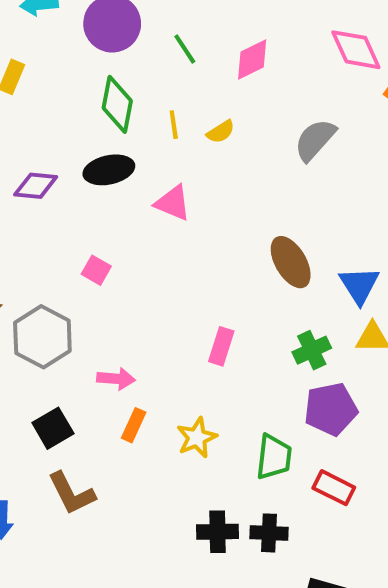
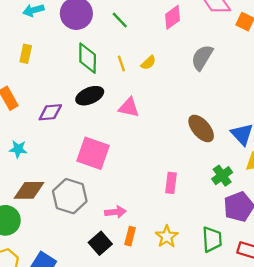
pink diamond: (252, 60) -> (173, 17), moved
pink square: (96, 270) -> (93, 153), size x2.0
black square: (53, 428) -> (100, 243), moved

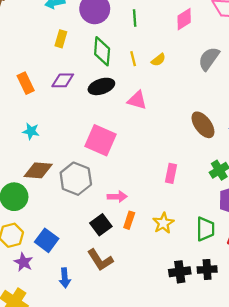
green line: (120, 20) -> (135, 18), turned 35
yellow rectangle: (26, 54) -> (61, 39), moved
purple diamond: (50, 112) -> (63, 80), moved

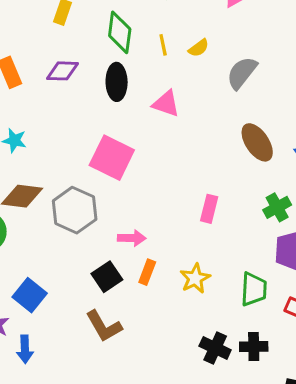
gray semicircle: (209, 59) -> (242, 73), moved
black ellipse: (101, 86) -> (117, 82), turned -75
black cross: (180, 272) -> (215, 348), turned 30
blue arrow: (65, 278) -> (25, 349), moved

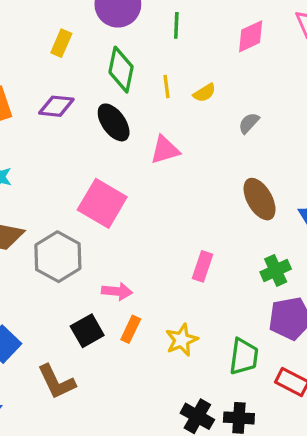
gray semicircle: (242, 73) -> (249, 123), size x0.6
black ellipse: (117, 82) -> (114, 122), turned -39
pink triangle: (166, 104) -> (165, 150), turned -40
brown L-shape: (104, 326) -> (56, 382), moved

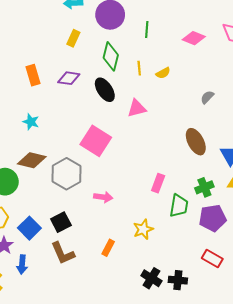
pink diamond: (251, 36) -> (194, 38), turned 45
gray semicircle: (249, 123) -> (207, 97), moved
orange rectangle: (131, 329) -> (108, 248), moved
black square: (87, 331) -> (61, 222), moved
green trapezoid: (244, 356) -> (179, 206), moved

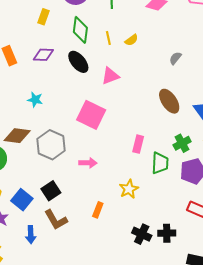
cyan star: (31, 122) -> (35, 100), moved
pink square: (96, 141) -> (91, 115), moved
blue arrow: (22, 265) -> (31, 235), moved

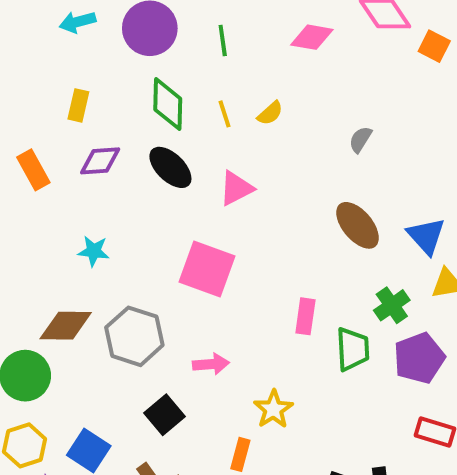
yellow rectangle: (43, 17) -> (78, 105), moved
yellow star: (129, 189) -> (273, 409), moved
black square: (51, 191) -> (165, 415), moved

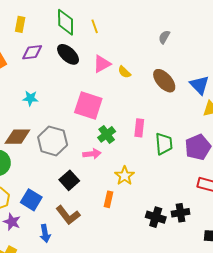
yellow semicircle: (270, 113) -> (124, 72), moved, turned 88
green cross: (392, 305) -> (107, 134), moved

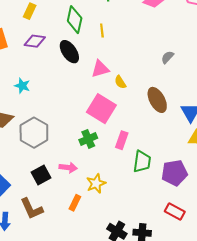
pink square: (88, 105) -> (101, 109), moved
pink arrow: (92, 154) -> (68, 168), moved

